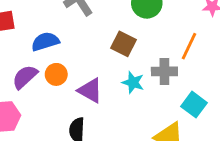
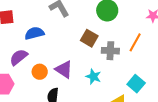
gray cross: (164, 71) -> (110, 51), moved
orange circle: (56, 74) -> (40, 72), moved
cyan star: (133, 82) -> (93, 77), moved

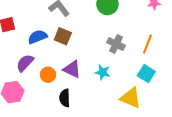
brown square: (89, 38) -> (63, 36), moved
orange line: (135, 42) -> (147, 44), moved
gray cross: (110, 51) -> (116, 44), turned 30

